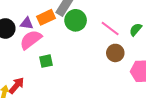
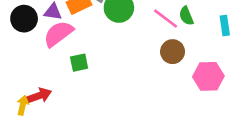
green semicircle: (136, 30) -> (186, 16), moved, turned -64
red arrow: (16, 86) -> (39, 96), turned 30

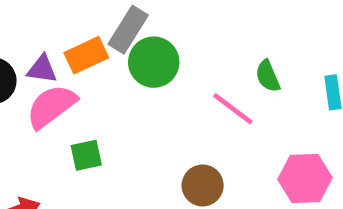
pink line: (166, 19) -> (233, 109), moved
brown circle: (173, 52) -> (203, 185), moved

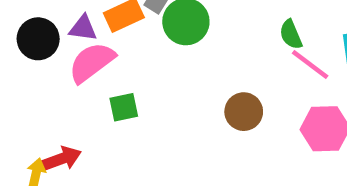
pink line: (233, 109) -> (310, 64), moved
brown circle: (203, 185) -> (244, 112), moved

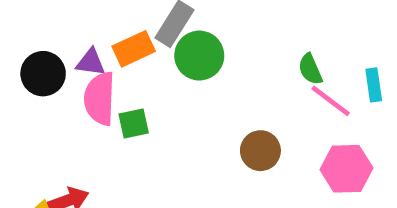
pink semicircle: (92, 62) -> (100, 99), turned -51
green square: (124, 107) -> (134, 123), moved

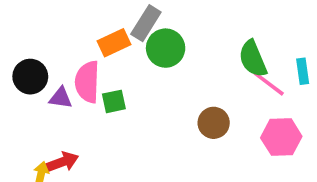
purple triangle: (91, 62) -> (61, 98), moved
green semicircle: (310, 69) -> (253, 59), size x1.5
black circle: (43, 74) -> (30, 77), moved

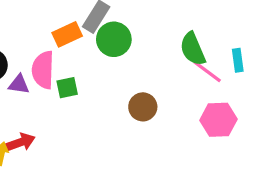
brown circle: (214, 123) -> (143, 107), moved

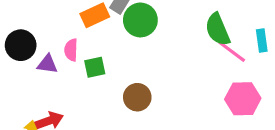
pink semicircle: (43, 70) -> (71, 50), size x0.6
brown circle: (143, 107) -> (137, 97), moved

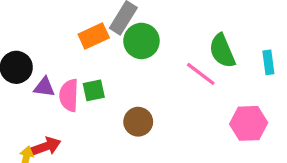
pink semicircle: (71, 50) -> (69, 95), moved, size x1.4
pink line: (232, 51) -> (201, 74), moved

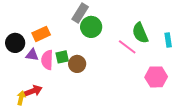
orange rectangle: (94, 36) -> (41, 34), moved
brown circle: (138, 122) -> (77, 64), moved

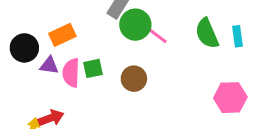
cyan rectangle: (168, 40) -> (238, 36), moved
pink line: (127, 47) -> (154, 33), moved
brown circle: (77, 64) -> (134, 79), moved

